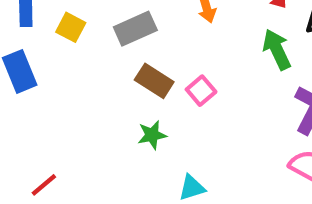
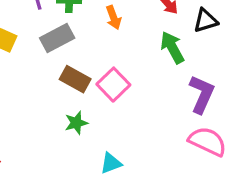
pink square: (201, 91) -> (113, 85), size x1.4

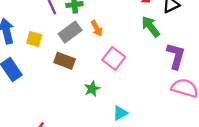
orange arrow: (114, 18) -> (97, 28), moved
brown rectangle: (75, 79) -> (65, 61), moved

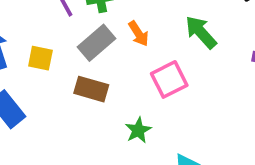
green arrow: (151, 27) -> (201, 32), moved
pink square: (114, 58) -> (169, 79), turned 30

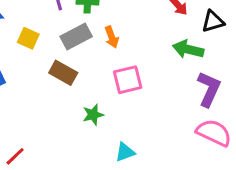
green arrow: (201, 32) -> (188, 49), moved, turned -48

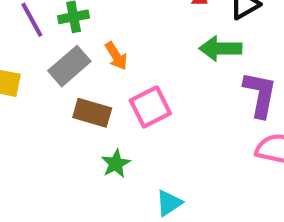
brown rectangle: (63, 73) -> (92, 113), moved

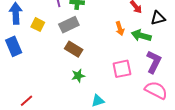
orange arrow: (116, 56) -> (120, 28), moved
pink square: (150, 107) -> (122, 69), moved

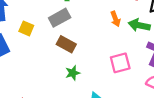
yellow square: (38, 25) -> (26, 28), moved

